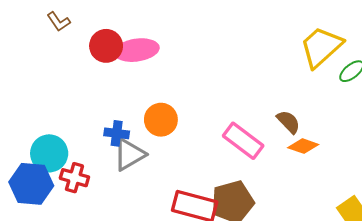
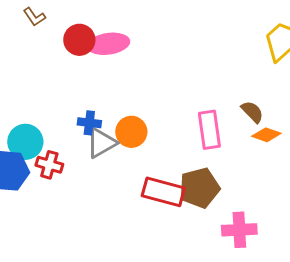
orange circle: (161, 120) -> (131, 132), moved
pink rectangle: (243, 141) -> (209, 130), turned 45

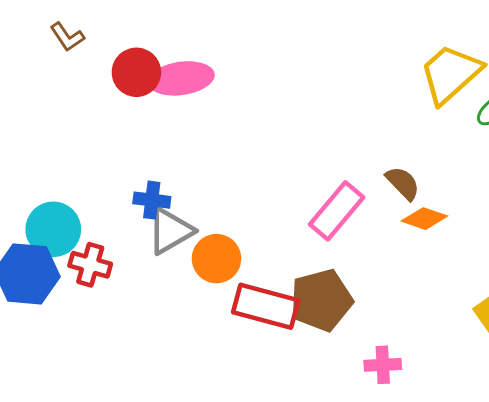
pink rectangle: (209, 130) -> (337, 211), turned 48
orange circle: (131, 132) -> (216, 259), moved
pink cross: (239, 230) -> (383, 365), size x0.7

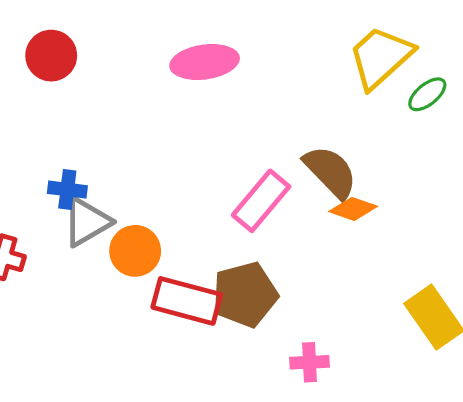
pink ellipse: (181, 78) -> (205, 62), moved
brown semicircle: (403, 183) -> (330, 172), size x1.5

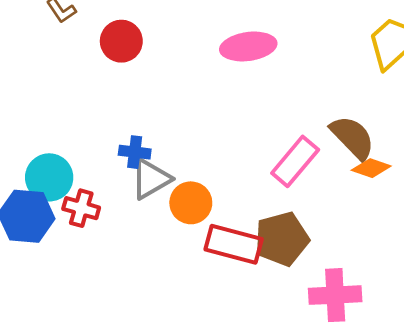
pink cross: (309, 362) -> (335, 295), size x1.6

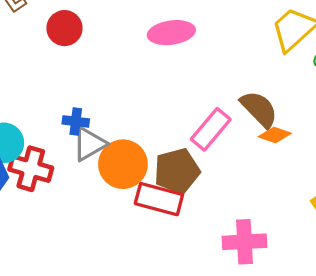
orange circle: (191, 203) -> (123, 164), size x1.4
red cross: (81, 208) -> (31, 169), size x1.4
brown pentagon: (282, 239) -> (177, 171), moved

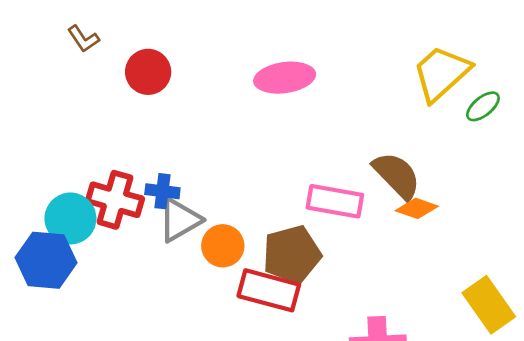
pink rectangle: (211, 129) -> (335, 201), turned 60
orange circle: (123, 164) -> (223, 246), size x0.7
red cross: (31, 169) -> (115, 200), moved

